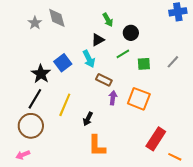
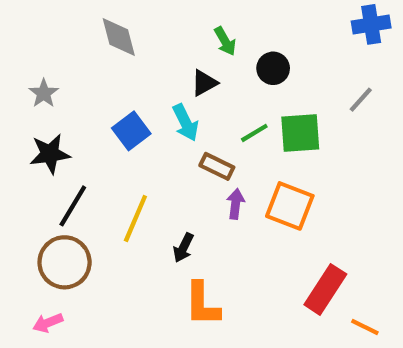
gray star: (35, 23) -> (44, 93), moved
green line: (123, 54) -> (254, 133), moved
gray line: (173, 62) -> (361, 100), moved
green square: (144, 64) -> (300, 133), size x1.5
black star: (41, 74) -> (50, 154), moved, turned 30

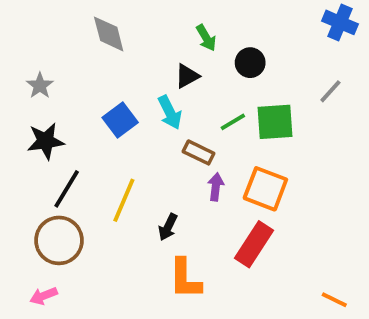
blue cross: (371, 24) -> (340, 22), turned 32
red rectangle: (325, 289) -> (254, 244), moved

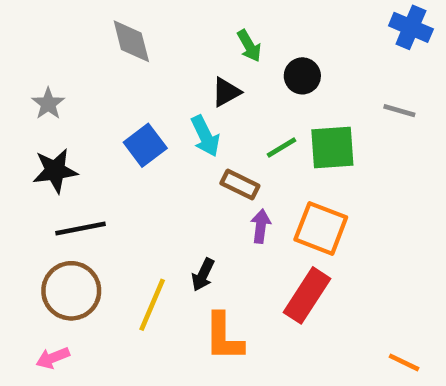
gray line: (330, 91) -> (399, 111), turned 64
black line: (67, 189) -> (80, 228), turned 48
yellow line: (124, 200) -> (152, 305), moved

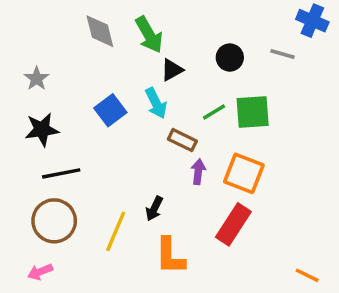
green arrow: (249, 46) -> (149, 35), moved, size x1.5
gray line: (399, 111) -> (282, 54), moved

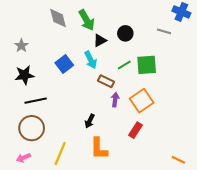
black circle: (230, 58) -> (125, 33), moved
orange square: (244, 173) -> (142, 101), turned 35
red rectangle: (233, 224) -> (136, 130), size x0.7
yellow line: (116, 231) -> (60, 154), moved

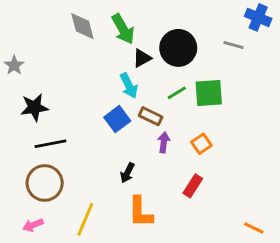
black circle: (125, 33) -> (178, 48), size x1.6
gray star: (21, 46) -> (14, 65), moved
blue square: (64, 64) -> (117, 119), moved
orange square: (142, 101) -> (201, 144), size x0.6

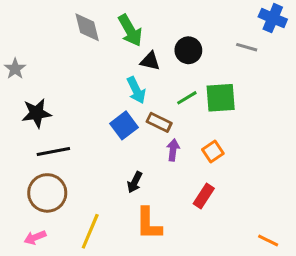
black circle: (178, 48) -> (188, 50), size x0.7
black triangle: (142, 58) -> (150, 61), turned 42

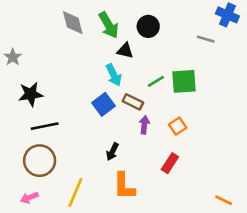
black circle: (188, 50) -> (148, 26), moved

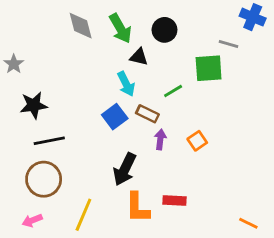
green square: (184, 81) -> (209, 68), moved
black arrow: (112, 152) -> (125, 169), size x1.6
red rectangle: (170, 163) -> (174, 201), moved, turned 60

